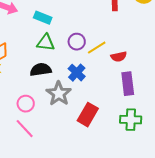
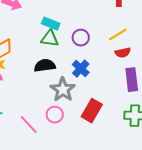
cyan rectangle: (43, 18) -> (51, 24), moved
yellow line: (97, 48) -> (118, 35), moved
pink circle: (26, 104) -> (55, 115), moved

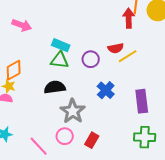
red semicircle: (123, 53) -> (116, 48), moved
blue cross: (81, 69) -> (106, 90), moved
red rectangle: (92, 111) -> (92, 140), moved, size x0.7

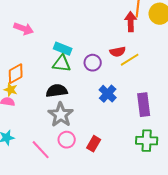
gray star: (73, 111) -> (61, 115), moved

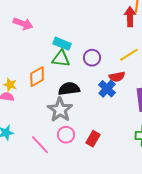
red semicircle: (118, 52) -> (117, 77), moved
orange diamond: (16, 74) -> (37, 77), moved
black semicircle: (57, 91) -> (69, 89), moved

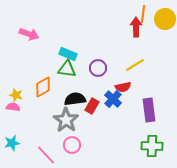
red rectangle: (93, 139) -> (92, 106), moved

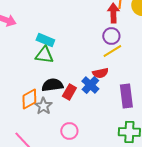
purple circle: (98, 68) -> (111, 36), moved
orange diamond: (43, 87) -> (29, 99), moved
gray star: (66, 120) -> (43, 106), size x0.7
pink circle: (72, 145) -> (69, 131), moved

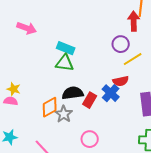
purple circle: (111, 36) -> (121, 44), moved

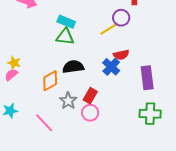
yellow line: (133, 59) -> (109, 29), moved
red rectangle: (90, 100) -> (90, 96), moved
pink semicircle: (11, 101) -> (11, 75), turned -48
gray star: (64, 114) -> (68, 101), moved

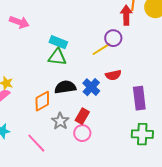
blue cross: (111, 67) -> (91, 87), moved

